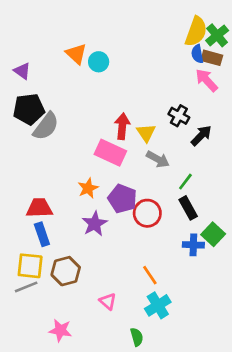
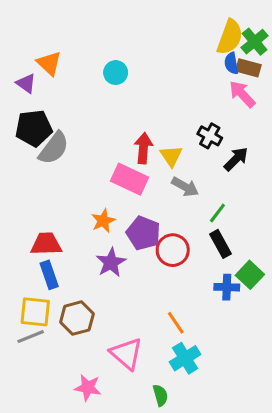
orange triangle: (76, 54) -> (49, 63), moved
pink triangle: (108, 301) -> (126, 354), size x1.6
pink star: (60, 330) -> (88, 388), moved

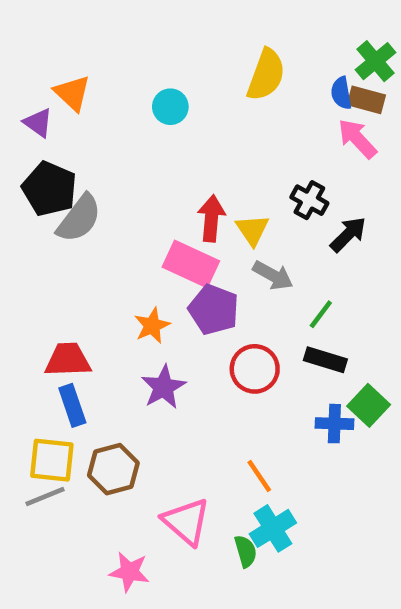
yellow semicircle: (230, 37) -> (266, 75), moved
black pentagon: (34, 128) -> (50, 189), turned 30
purple pentagon: (143, 233) -> (214, 310), moved
black rectangle: (221, 244) -> (325, 360), turned -44
green semicircle: (160, 395) -> (246, 551), moved

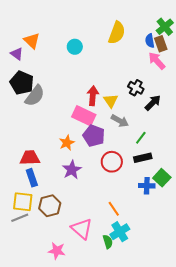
brown rectangle: (366, 100) -> (161, 44), turned 56
black rectangle: (325, 360) -> (143, 158), turned -30

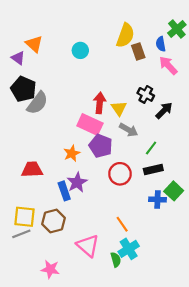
brown rectangle: (161, 44) -> (138, 51), moved
blue rectangle: (32, 178) -> (64, 191), moved
pink star: (57, 251) -> (50, 269), moved

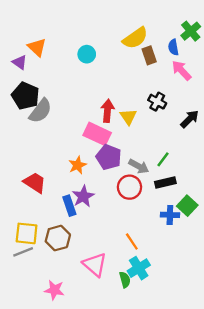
yellow semicircle: (125, 35) -> (135, 38), turned 35
black arrow: (164, 111) -> (190, 119), moved
gray arrow: (129, 130) -> (139, 166), moved
red trapezoid: (32, 170) -> (35, 183), turned 35

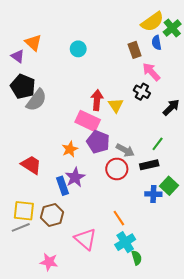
yellow semicircle: (135, 38) -> (152, 22), moved
pink arrow: (182, 70) -> (151, 72), moved
green line: (163, 159) -> (158, 144), moved
green semicircle: (125, 280) -> (137, 258), moved

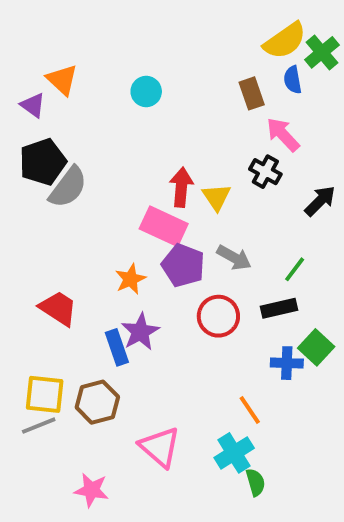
black pentagon: (23, 86) -> (43, 162), turned 30
gray arrow: (125, 150) -> (234, 258), moved
orange line: (119, 218) -> (250, 410), moved

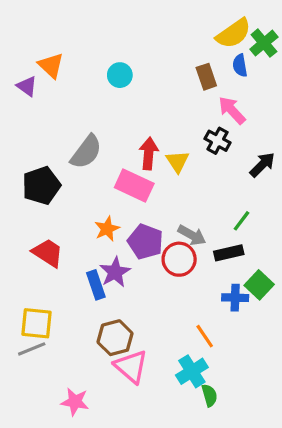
black pentagon: (43, 162) -> (41, 186), moved
gray semicircle: (68, 187) -> (86, 152), moved
gray arrow: (234, 258) -> (192, 235), moved
purple pentagon: (183, 265) -> (145, 242), moved
brown hexagon: (97, 402) -> (115, 338), moved

